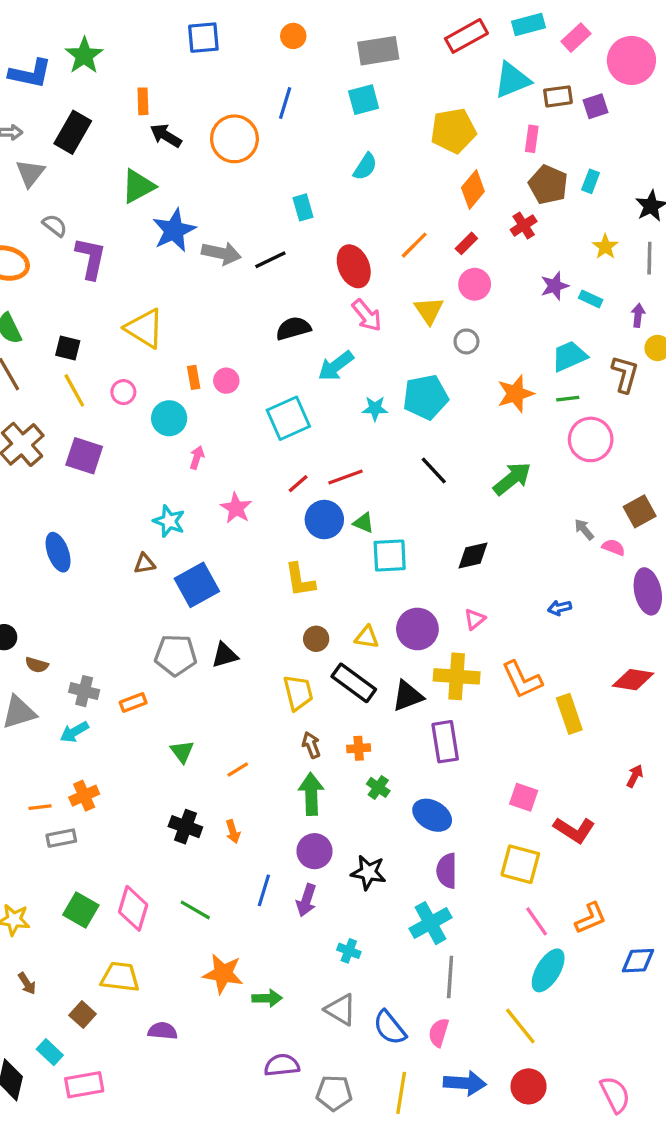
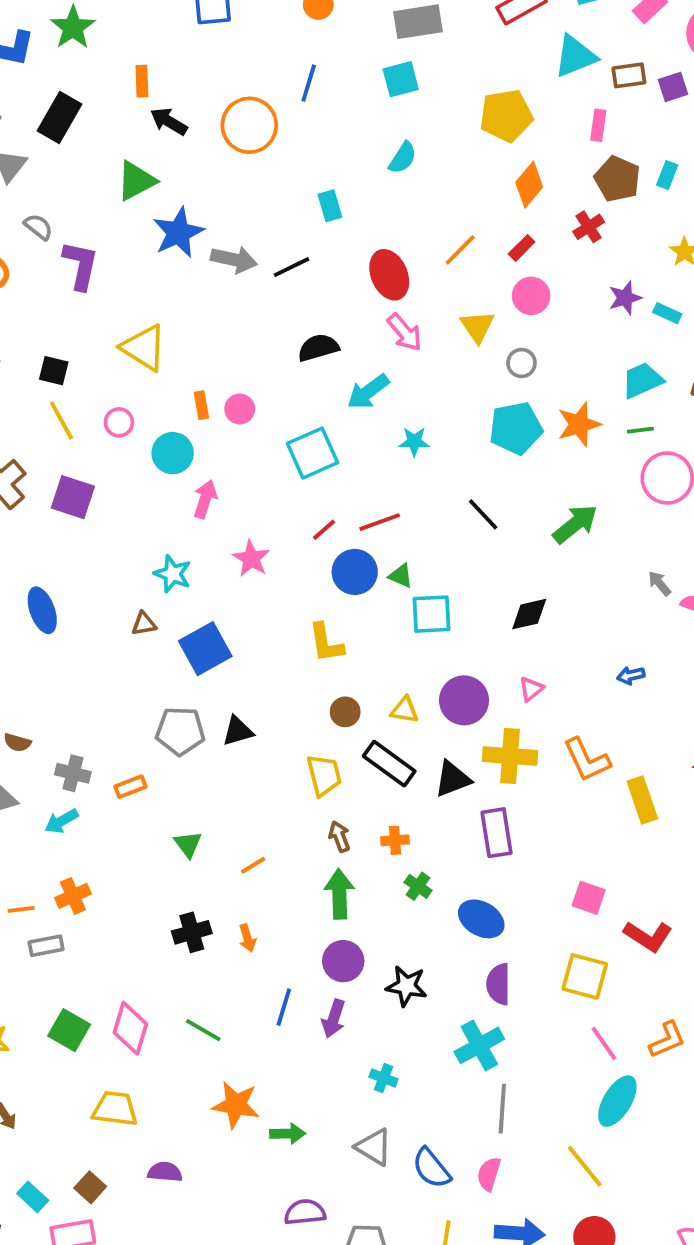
cyan pentagon: (426, 397) -> (516, 428), moved
pink arrow: (197, 457) -> (205, 499), size x1.4
black cross: (185, 827) -> (192, 932), turned -36
brown square: (83, 1015) -> (90, 1187), moved

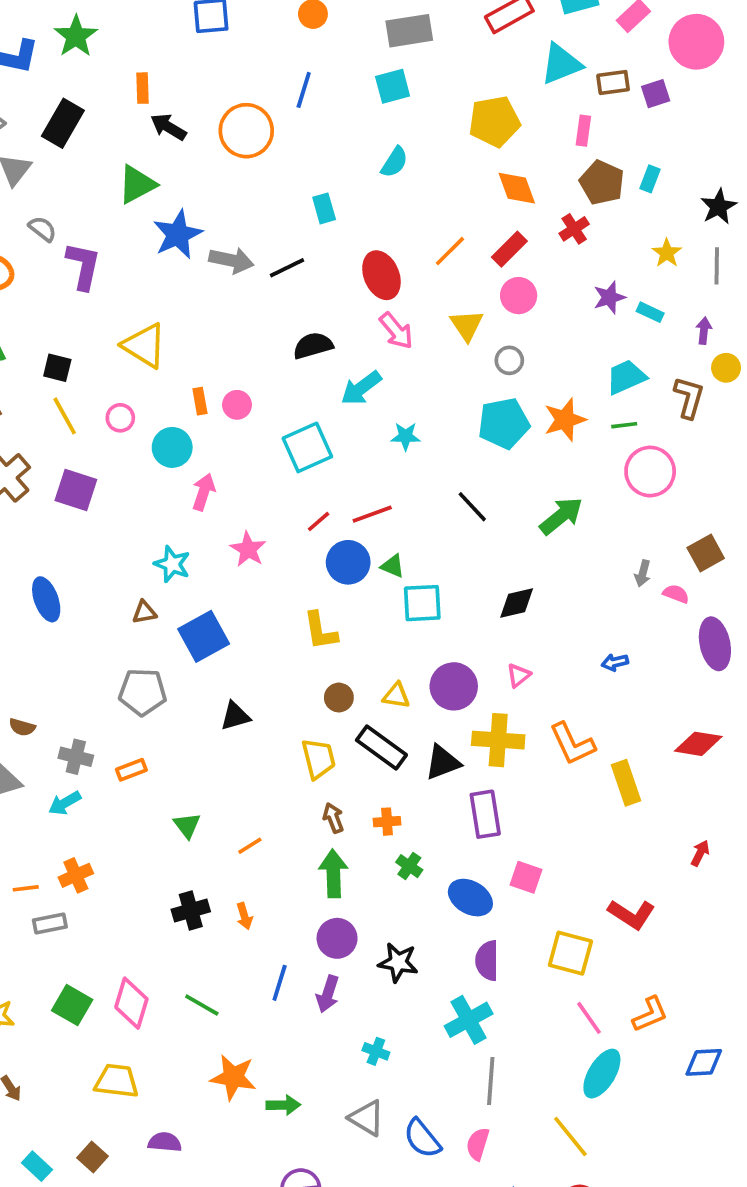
orange diamond: (529, 185) -> (517, 188), turned -60
red rectangle: (522, 248) -> (509, 249), size x1.4
gray arrow: (660, 583) -> (643, 573), turned -125
gray pentagon: (180, 731) -> (143, 692), moved
pink square: (589, 898) -> (526, 877), moved

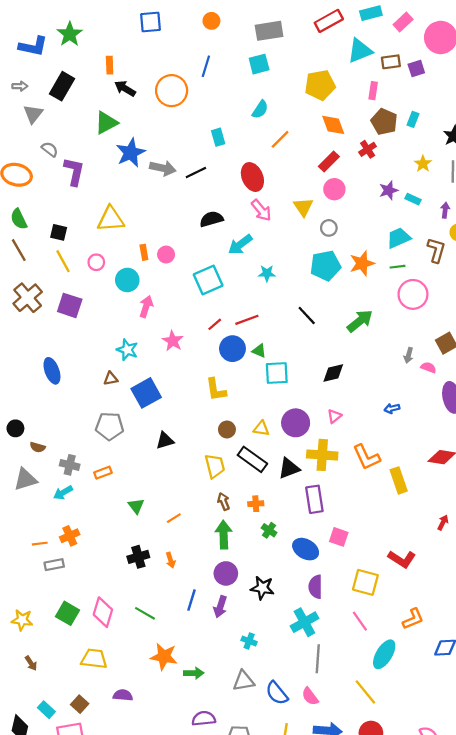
orange line: (450, 251) -> (280, 139), moved
yellow triangle: (144, 346) -> (111, 219), turned -36
pink line: (589, 1018) -> (360, 621), moved
gray triangle: (367, 1118) -> (244, 681), turned -40
pink semicircle: (478, 1144) -> (310, 696), turned -54

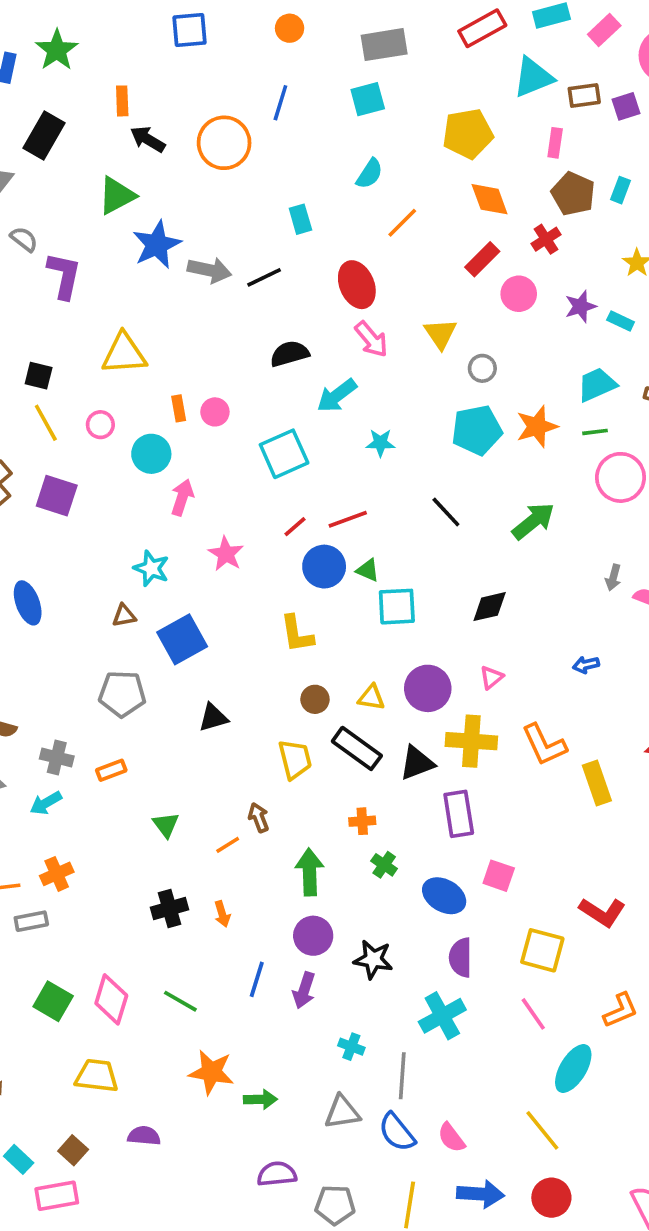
pink circle: (334, 189) -> (519, 294), moved
brown arrow: (224, 501) -> (259, 818), moved
gray line: (318, 659) -> (402, 1076), moved

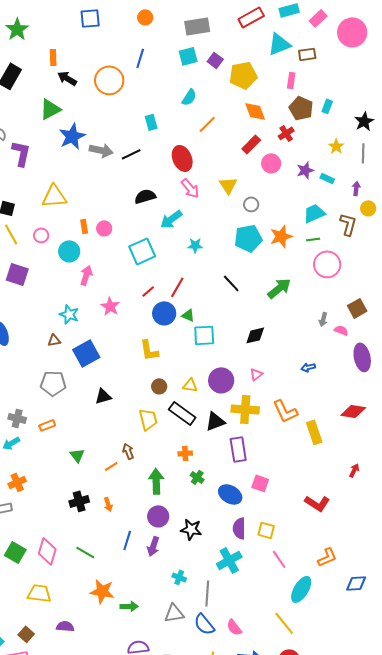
purple square: (626, 106) -> (215, 60), moved, turned -35
red line: (348, 519) -> (177, 287), turned -40
yellow square: (542, 950) -> (266, 530), moved, size x0.7

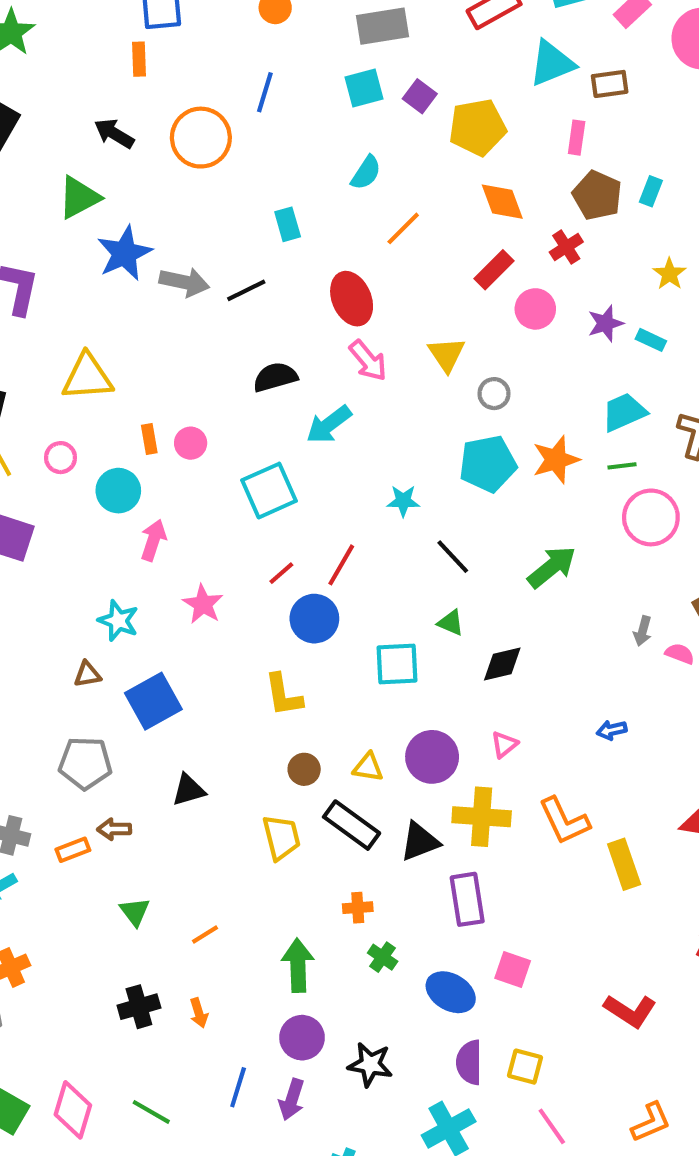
orange rectangle: (53, 57) -> (139, 59), moved
cyan star: (195, 245) -> (403, 501), moved
green triangle: (188, 315) -> (451, 623), moved
brown arrow: (128, 451) -> (114, 829), moved, turned -70

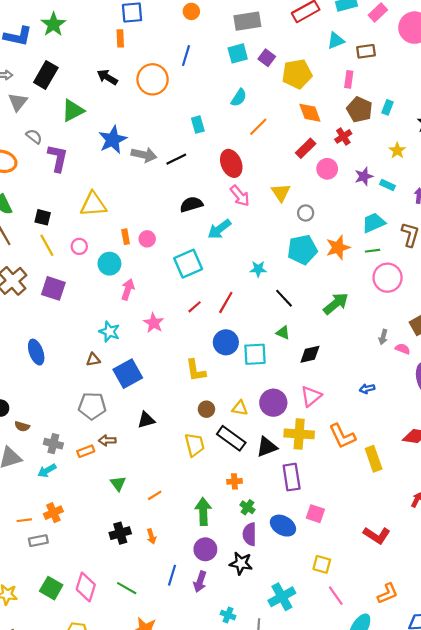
cyan triangle: (552, 63) -> (336, 41), size x0.7
green triangle: (79, 197) -> (73, 111), moved
blue circle: (314, 619) -> (226, 342), moved
pink triangle: (504, 745) -> (311, 396), size x1.5
purple semicircle: (469, 1062) -> (250, 534), moved

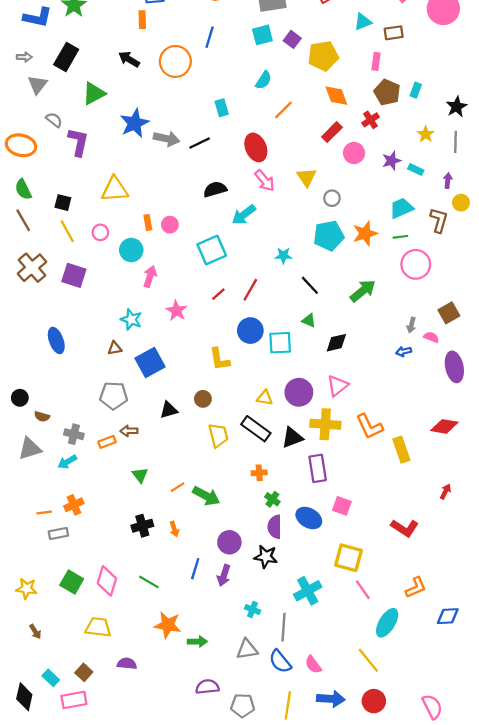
blue arrow: (367, 389) -> (404, 351), moved
brown circle: (206, 409) -> (203, 399), moved
green arrow: (203, 512) -> (206, 496), moved, turned 120
yellow square: (322, 564) -> (348, 558), size x1.5

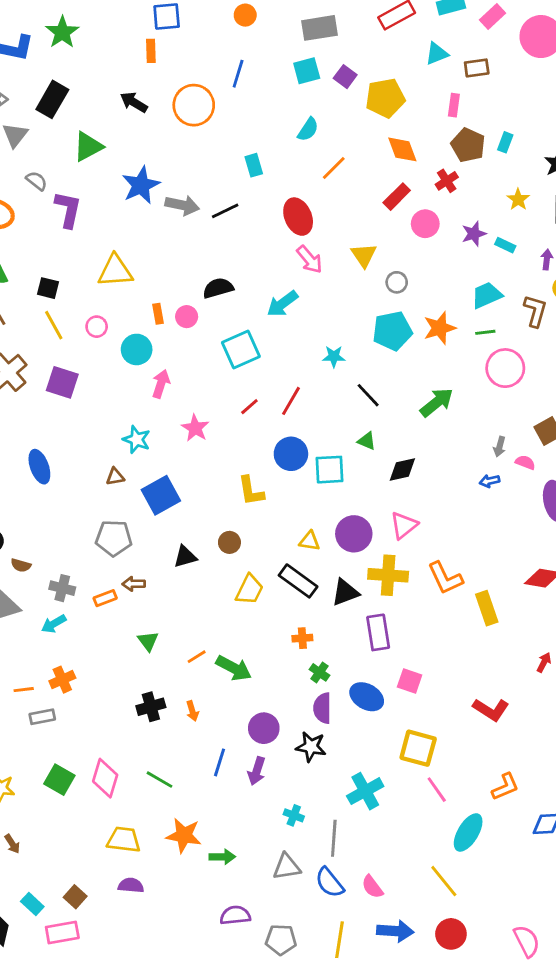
black semicircle: (215, 189) -> (218, 288), moved
yellow trapezoid: (218, 435) -> (249, 590), turned 40
yellow trapezoid: (98, 627) -> (124, 840), moved

